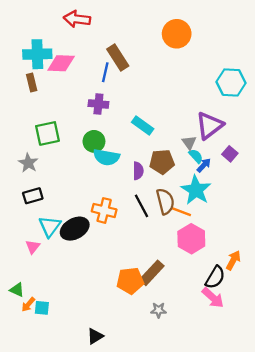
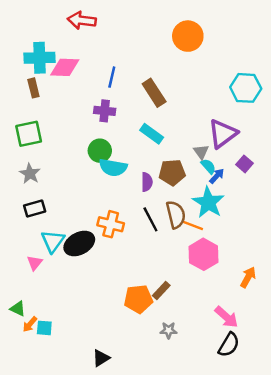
brown rectangle: (118, 58) -> (154, 93), moved
green square: (48, 133) -> (29, 134), moved
brown rectangle: (152, 273) -> (161, 291), size x0.7
black semicircle: (215, 277) -> (229, 345), moved

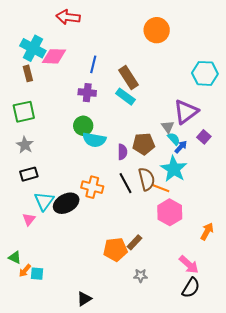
cyan cross: (39, 58) -> (33, 48), turned 30
cyan rectangle: (152, 134) -> (125, 97), moved

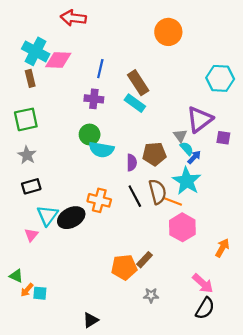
purple square: (204, 137) -> (223, 138), moved, turned -32

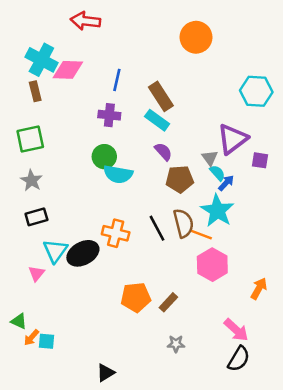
purple semicircle: (132, 163) -> (163, 152), moved, turned -42
orange pentagon: (124, 267) -> (136, 297), moved

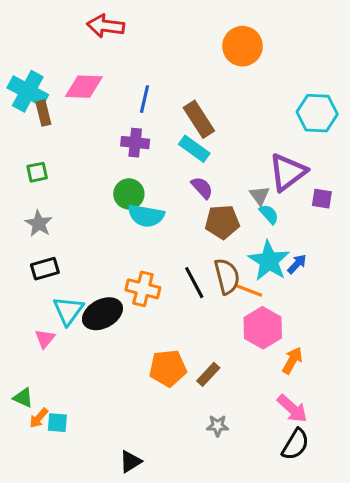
cyan cross: (41, 60) -> (28, 91), moved
green square: (30, 139) -> (37, 172), size x0.6
blue arrow: (226, 183) -> (297, 264), moved
orange arrow: (259, 289) -> (292, 360), moved

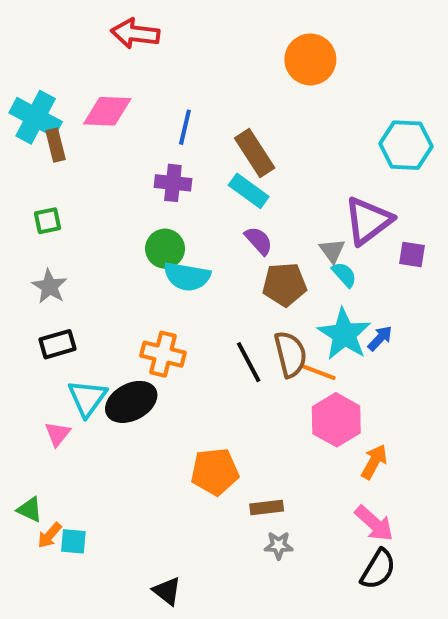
orange cross: (143, 289) -> (163, 354), moved
brown rectangle: (208, 374) -> (267, 507), moved, turned 40
black triangle: (130, 462) -> (167, 591), turned -50

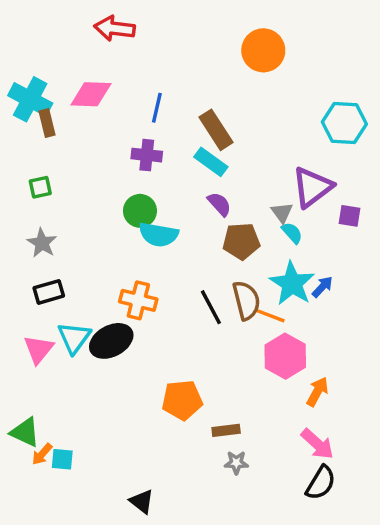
pink triangle: (57, 434) -> (39, 349), moved, size x1.4
green triangle: (30, 509) -> (25, 432), size x1.4

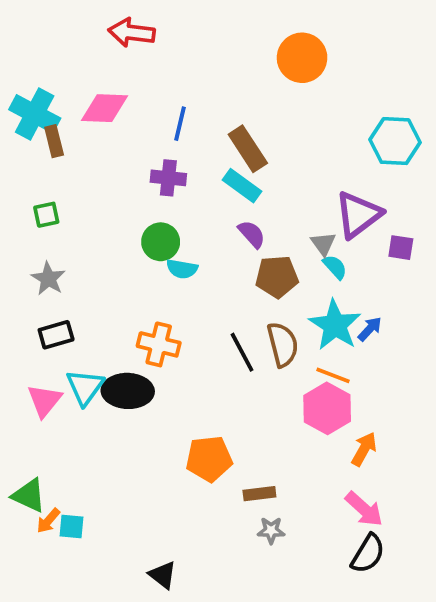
cyan semicircle: (159, 235) -> (182, 269), size x0.7
orange line: (270, 316) -> (333, 375), moved
black ellipse: (111, 341) -> (128, 391), turned 30

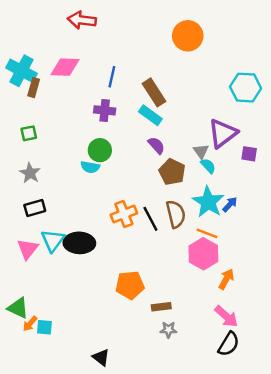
brown rectangle: (54, 141) -> (34, 88), turned 30
cyan semicircle: (182, 269) -> (90, 167), moved
brown pentagon: (277, 277) -> (172, 172), turned 30
orange cross: (159, 344) -> (124, 214), moved, turned -35

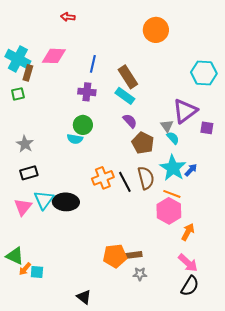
red arrow: (82, 20) -> (68, 17), size x0.6
green square: (29, 133) -> (18, 94), moved
orange pentagon: (130, 285) -> (115, 256), moved

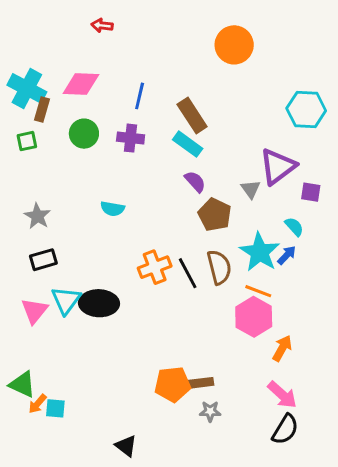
green circle: (83, 125) -> (84, 134), moved
cyan semicircle: (173, 138) -> (294, 227), moved

